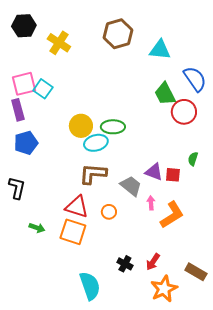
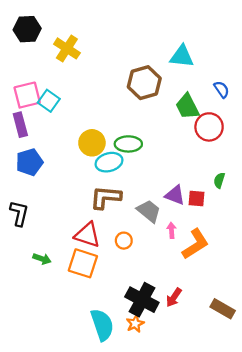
brown hexagon: (118, 34) -> (144, 83), moved
blue semicircle: (195, 79) -> (222, 89), size x0.6
black cross: (125, 264) -> (142, 300), size x1.8
orange star: (164, 289) -> (135, 324), moved, size x0.6

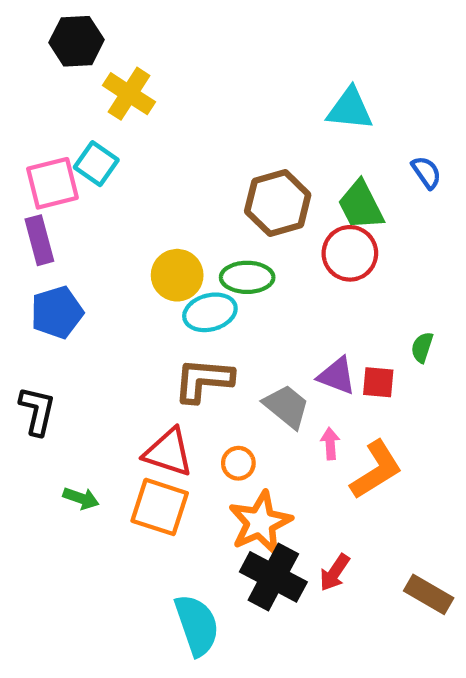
black hexagon: (27, 29) -> (77, 41), moved
brown hexagon: (144, 83) -> (278, 203), moved
cyan square: (49, 101) -> (96, 164), moved
red circle: (209, 127) -> (350, 253), moved
orange star: (135, 324) -> (260, 522), moved, size x1.8

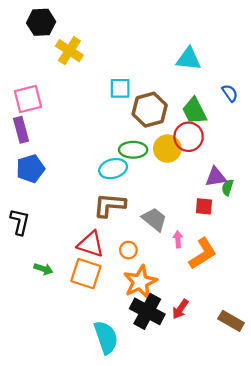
cyan square: (96, 164) -> (120, 88), moved, turned -35
yellow circle: (177, 275) -> (167, 149), moved
purple triangle: (337, 376) -> (216, 177), moved, turned -30

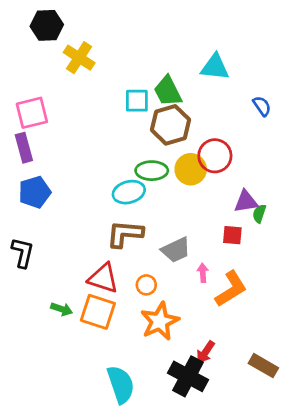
green trapezoid: (194, 111) -> (168, 91), moved
gray trapezoid: (154, 219) -> (176, 250), turned 116
green arrow: (43, 269) -> (62, 309), moved
black cross: (147, 311) -> (188, 376), moved

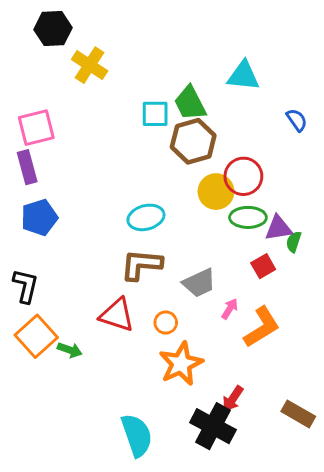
green ellipse: (152, 171) -> (248, 217), moved
red square: (232, 235) -> (263, 266), turned -35
pink arrow: (203, 273) -> (230, 309), turned 36
orange square: (98, 312) -> (36, 336), moved, turned 30

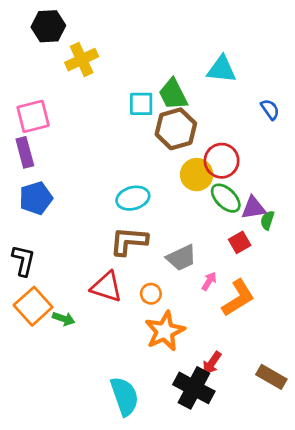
yellow cross: (90, 65) -> (82, 60), turned 32
green ellipse: (248, 217) -> (226, 198), turned 44

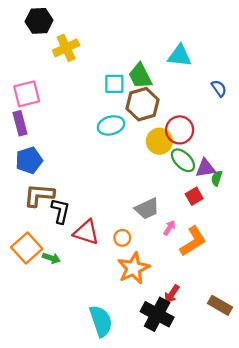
cyan ellipse: (133, 198) -> (111, 125), moved
brown L-shape: (129, 241) -> (39, 195), moved
black L-shape: (23, 260) -> (60, 211), moved

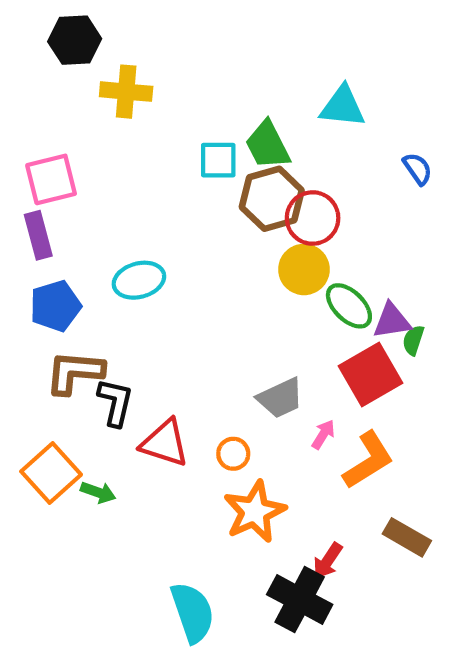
yellow cross: (66, 48) -> (126, 92), turned 30
cyan ellipse: (111, 125) -> (139, 280), moved
red circle: (180, 130) -> (313, 218), moved
red square: (194, 196) -> (370, 374), size x1.8
brown rectangle: (220, 305) -> (407, 537), moved

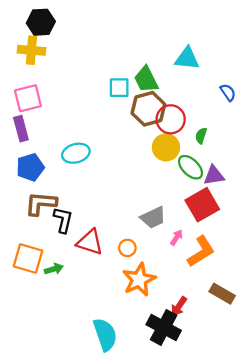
yellow cross: (126, 92) -> (31, 50), moved
green semicircle: (413, 340) -> (201, 136), moved
orange square: (51, 473) -> (28, 258), turned -32
green arrow: (98, 492) -> (54, 269), turned -36

